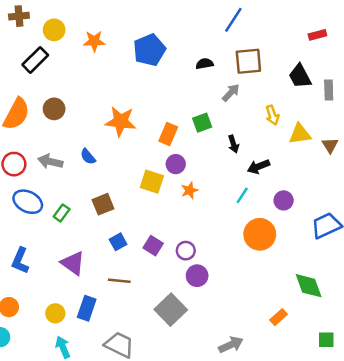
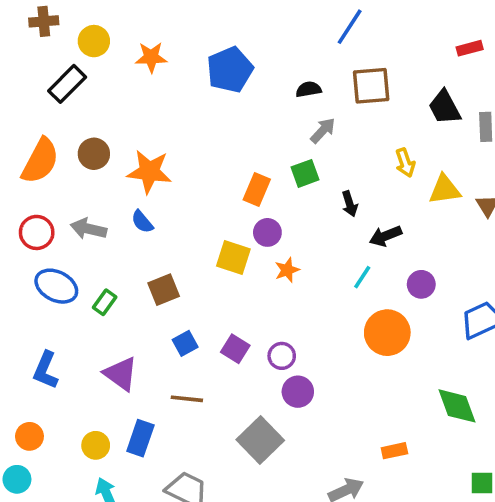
gray arrow: (231, 93) -> (323, 130), moved
orange star: (121, 121) -> (149, 172), moved
orange rectangle: (279, 317) -> (394, 451), moved, turned 30

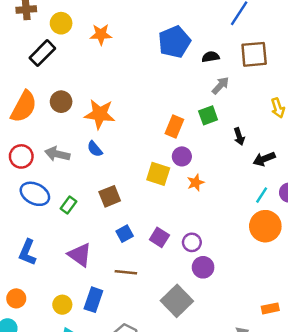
blue pentagon: (230, 70) -> (174, 42), moved
cyan line: (362, 277) -> (262, 195), moved

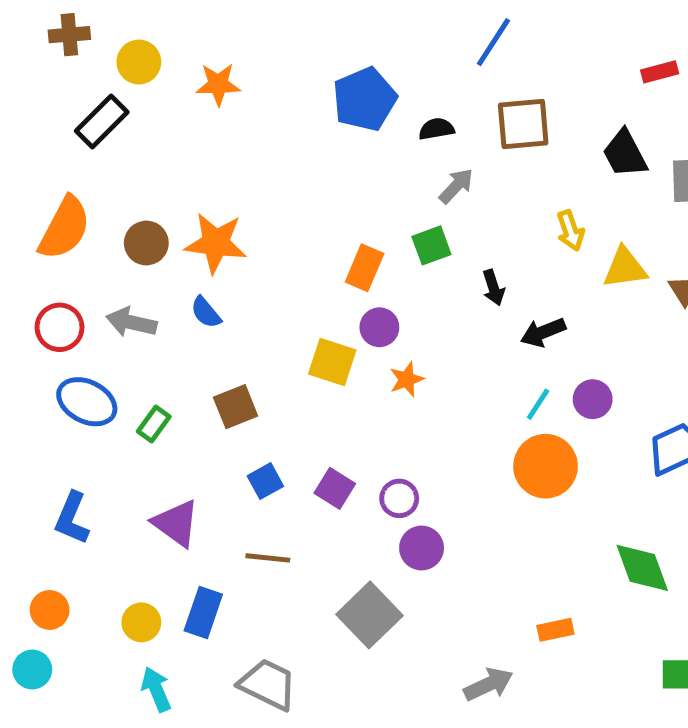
brown circle: (61, 102) -> (146, 243), moved

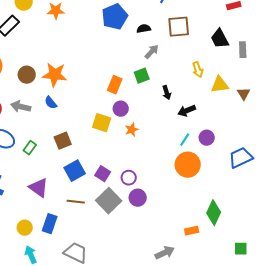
blue square: (265, 481) -> (75, 171), size x1.5
green diamond: (642, 568) -> (214, 213), moved, turned 45
gray square: (369, 615) -> (109, 201), moved

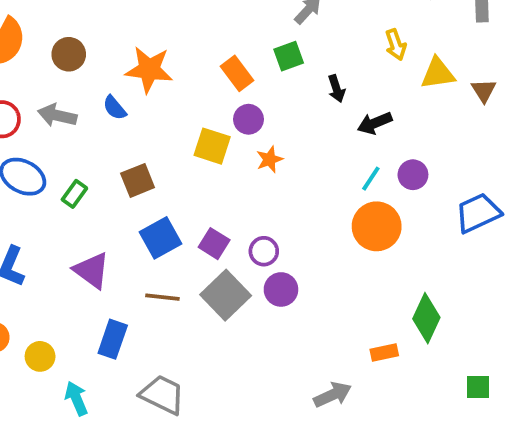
orange star: (55, 75) -> (149, 70), moved
orange rectangle: (115, 85) -> (237, 73), turned -60
yellow circle: (25, 228) -> (40, 356), moved

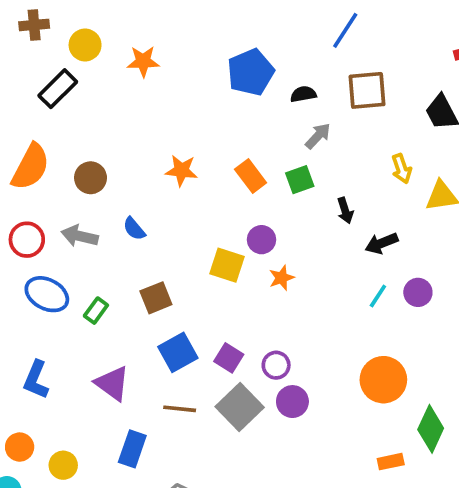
orange star: (149, 70) -> (181, 171), moved, size x0.7
orange rectangle: (237, 73) -> (251, 176), moved
orange circle: (377, 226) -> (383, 380), moved

